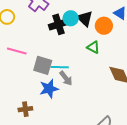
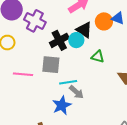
cyan circle: (71, 18) -> (76, 40), moved
orange circle: (104, 26) -> (104, 21), moved
gray square: (43, 65) -> (51, 65), moved

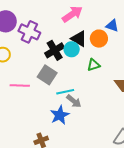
orange circle: (104, 21) -> (99, 39), moved
green triangle: (98, 57) -> (94, 65), turned -32
gray square: (51, 65) -> (47, 75), turned 30

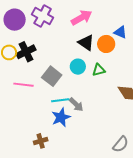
purple cross: (29, 32) -> (43, 16), moved
cyan circle: (72, 49) -> (78, 67), moved
black cross: (55, 50) -> (26, 52), moved
cyan line: (65, 92) -> (60, 100), moved

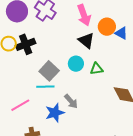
pink arrow: (82, 18) -> (84, 15), turned 95
orange circle: (106, 44) -> (107, 27), moved
pink line: (24, 85) -> (20, 105), moved, turned -42
cyan line: (60, 100) -> (45, 87), moved

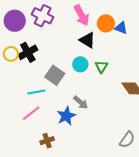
green triangle: (96, 69) -> (101, 67), turned -40
cyan line: (45, 87) -> (36, 92), moved

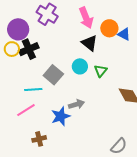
purple circle: (15, 21) -> (18, 29), moved
gray arrow: (81, 102) -> (76, 104), turned -63

